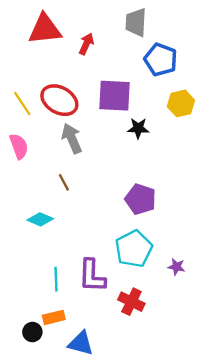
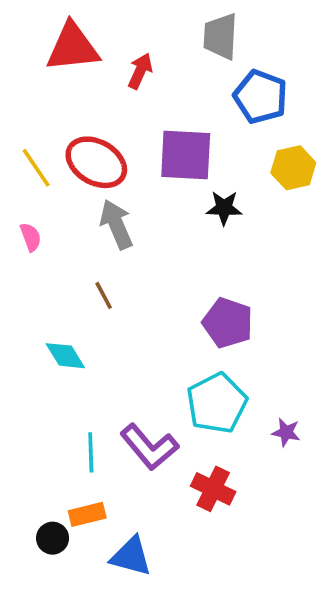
pink semicircle: (19, 146) -> (31, 237), size x0.7
cyan diamond: (40, 219) -> (65, 356), turned 35
purple L-shape: (92, 276) -> (149, 447), turned -42

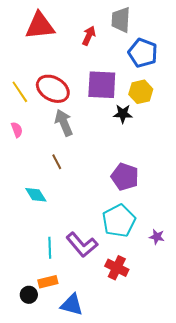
red arrow: (140, 71) -> (89, 36), moved
yellow hexagon: (293, 168) -> (141, 92), moved

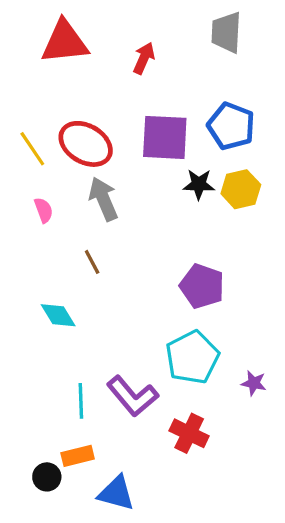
gray trapezoid: (121, 20) -> (226, 32), moved
blue pentagon: (143, 53) -> (231, 126), moved
yellow hexagon: (141, 92) -> (241, 189), moved
pink semicircle: (17, 130) -> (44, 210), moved

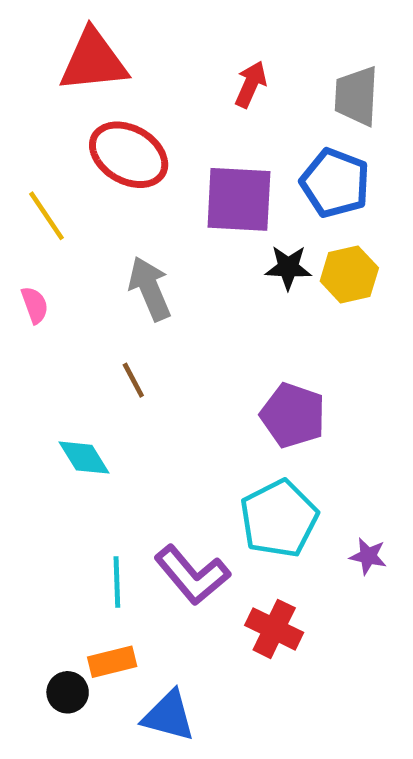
gray trapezoid: (226, 32) -> (356, 96), moved
red arrow: (144, 58) -> (251, 84), moved
red ellipse: (86, 144) -> (129, 155), moved
pink semicircle: (44, 210) -> (35, 305), moved

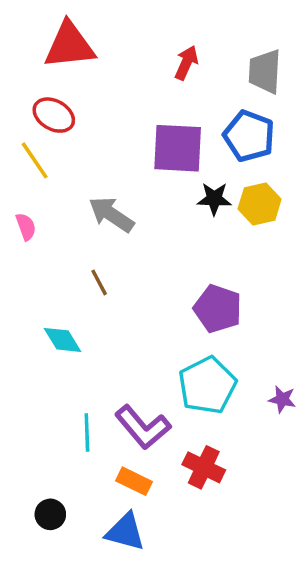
red ellipse: (129, 155) -> (54, 115), moved, size x0.7
gray arrow: (150, 289) -> (111, 214), turned -33
purple star: (368, 556) -> (282, 399), moved
orange rectangle: (112, 662) -> (134, 481), moved, turned 40

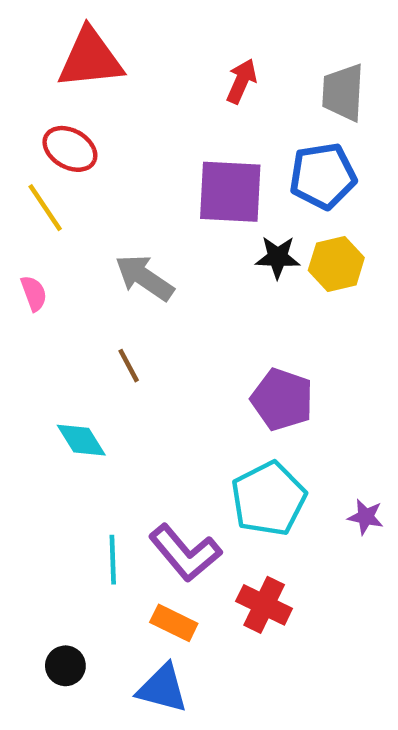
blue pentagon: (249, 136) -> (323, 176), turned -30

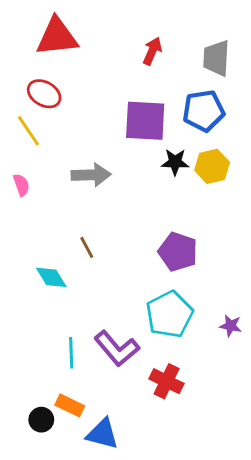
gray arrow: (144, 278) -> (91, 175), turned 144
brown line: (129, 366) -> (87, 247), moved
orange rectangle: (174, 623) -> (70, 405), moved

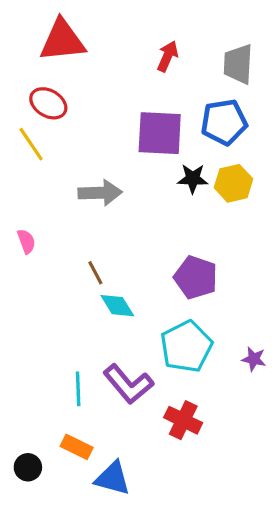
pink semicircle: (21, 185) -> (26, 241), moved
cyan diamond: (51, 277) -> (117, 306), moved
black circle: (41, 420) -> (28, 467), moved

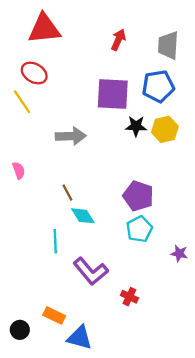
cyan pentagon: (186, 346) -> (139, 229), moved, size x0.7
cyan line: (78, 389) -> (55, 241), moved
red cross: (183, 420) -> (129, 297), size x0.7

